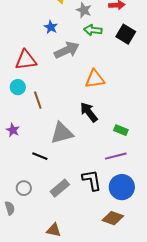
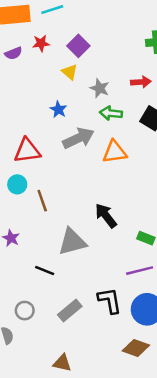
orange triangle: (95, 79) -> (115, 152), moved

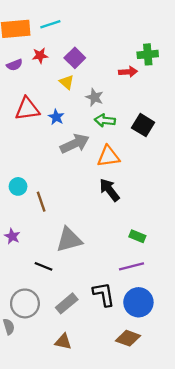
red arrow: (141, 82) -> (128, 72), moved
red triangle: (27, 151) -> (27, 109), moved
black arrow: (106, 216) -> (110, 190), moved
gray circle: (25, 311) -> (25, 303), size x1.6
brown triangle: (62, 363) -> (63, 342), moved

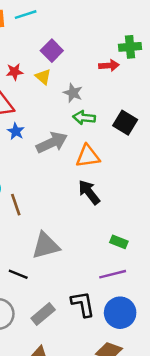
red star: (40, 56) -> (15, 72), moved
blue star: (56, 117) -> (16, 131), moved

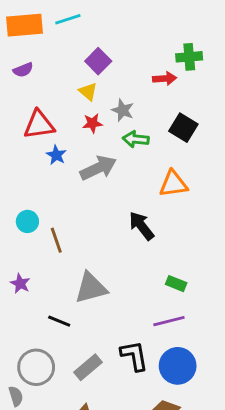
red star: (15, 72) -> (92, 123), moved
black square: (125, 123) -> (183, 128), moved
orange triangle: (88, 156) -> (173, 184), moved

